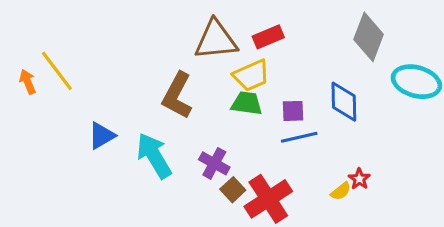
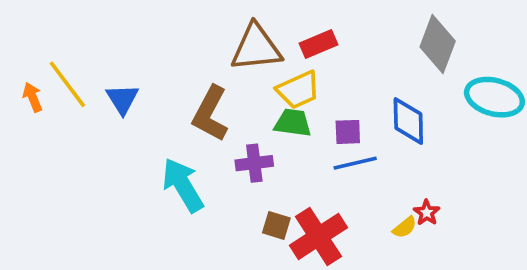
blue triangle: (102, 136) -> (122, 99), moved, turned -32
purple cross: (214, 163) -> (254, 163), moved, turned -36
brown square: (233, 190) -> (276, 225), turned -30

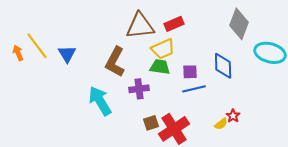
brown square: (276, 225) -> (151, 123), turned -35

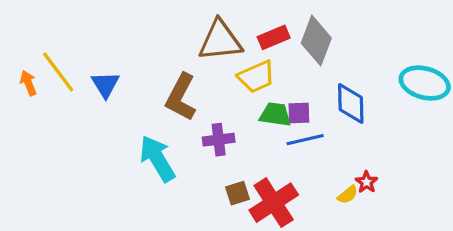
gray diamond: (239, 24) -> (316, 41), moved
green trapezoid: (160, 67) -> (275, 114), moved

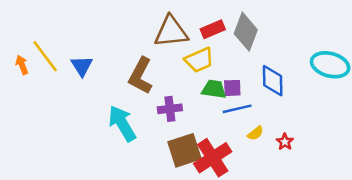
brown square: (238, 193) -> (185, 150), size x1.8
yellow semicircle: (348, 195) -> (255, 133), moved

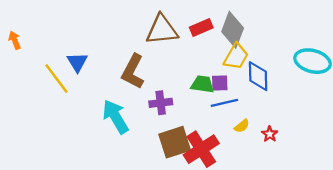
yellow line: (45, 56) -> (56, 78), moved
yellow trapezoid: (199, 60) -> (236, 56), moved, turned -36
orange arrow: (22, 65) -> (15, 40), moved

